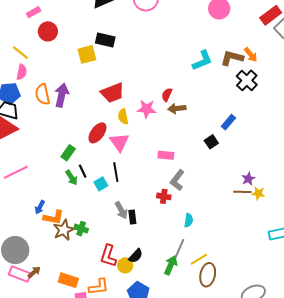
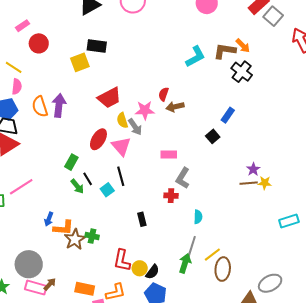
gray arrow: (121, 210) -> (135, 127), moved
black semicircle: (136, 256) -> (152, 272), moved

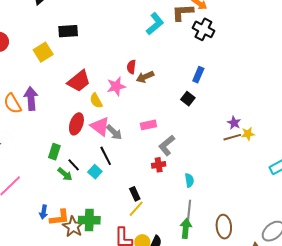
black rectangle: (97, 46) -> (68, 31), moved
gray arrow: (135, 127) -> (114, 132), moved
gray L-shape: (183, 178) -> (167, 145), turned 30
green cross: (92, 236) -> (89, 220), size x1.5
yellow line: (212, 255) -> (136, 209), moved

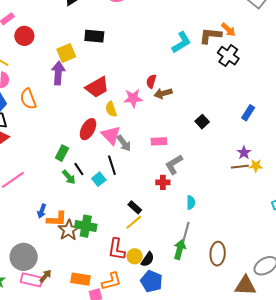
blue rectangle: (198, 75) -> (248, 113), moved
purple arrow: (31, 99) -> (58, 73), moved
black rectangle: (135, 194) -> (135, 207), turned -32

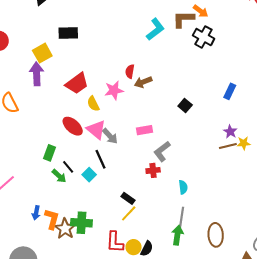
red ellipse: (88, 129) -> (73, 126), turned -70
orange L-shape: (57, 219) -> (52, 219), turned -70

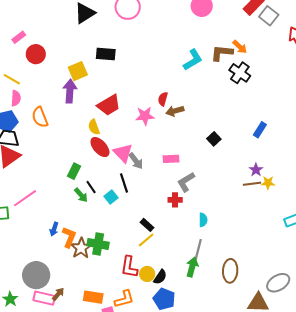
yellow semicircle: (93, 104) -> (94, 127), moved

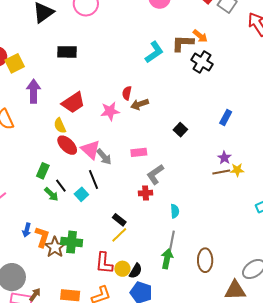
yellow square: (78, 71) -> (15, 63), moved

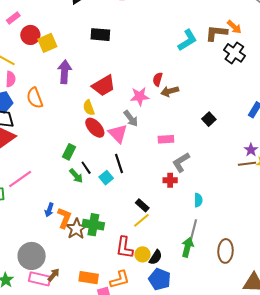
gray arrow: (104, 157) -> (131, 118), moved

